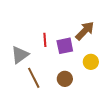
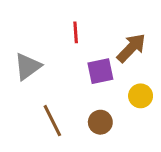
red line: (45, 40) -> (76, 32), moved
gray triangle: (20, 55) -> (28, 66), moved

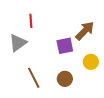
red line: (76, 32) -> (31, 21), moved

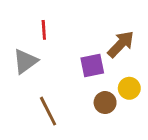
brown circle: (65, 79) -> (105, 103), moved

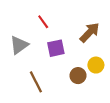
red line: (44, 30) -> (43, 22), moved, turned -32
purple square: (92, 66) -> (56, 48), moved

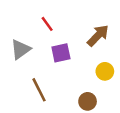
brown circle: (78, 76) -> (88, 101), moved

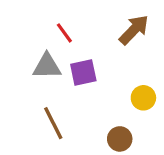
brown arrow: (98, 36) -> (134, 30), moved
gray triangle: (21, 49) -> (47, 66), moved, turned 35

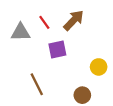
brown arrow: (134, 30) -> (74, 20), moved
gray triangle: (47, 66) -> (21, 32), moved

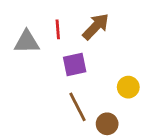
red line: (44, 22) -> (58, 29), turned 32
brown line: (37, 84) -> (77, 107), moved

